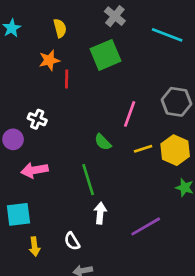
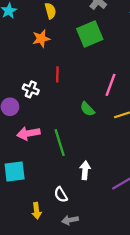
red line: (67, 79) -> (57, 74), moved
green line: (88, 180) -> (60, 143), moved
yellow arrow: (34, 247) -> (37, 211), moved

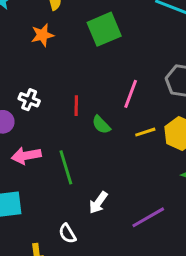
red line: (57, 74) -> (76, 106), moved
white arrow: (85, 170) -> (98, 203), turned -150

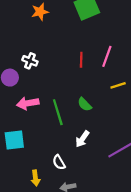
red line: (76, 106) -> (81, 60), moved
green semicircle: (101, 125) -> (85, 104), moved

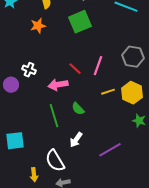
red line: (81, 60) -> (75, 69), turned -48
pink arrow: (28, 103) -> (58, 85), moved
white semicircle: (59, 162) -> (55, 161), size x1.6

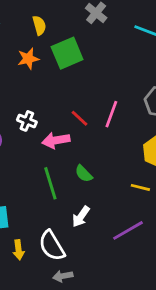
green square: (80, 22) -> (67, 53), moved
white cross: (29, 70) -> (27, 121), moved
yellow line: (108, 92) -> (140, 187), moved, turned 32
yellow arrow: (34, 175) -> (19, 250), moved

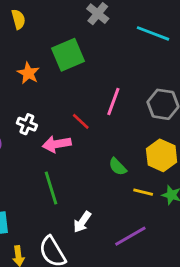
yellow semicircle: (39, 25) -> (18, 19), moved
orange star: (28, 59) -> (28, 73), moved, turned -30
pink line: (111, 114) -> (113, 101), moved
green semicircle: (84, 174) -> (118, 167), moved

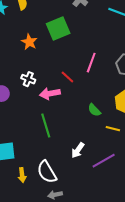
white arrow: (82, 222) -> (78, 150), moved

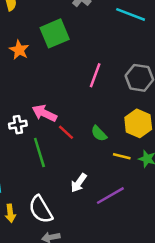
red line: (67, 77) -> (66, 132), moved
white cross: (28, 79) -> (18, 125), moved, turned -32
pink arrow: (50, 94) -> (44, 113), turned 36

